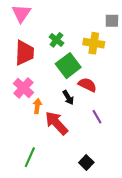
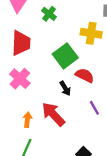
green cross: (56, 40) -> (49, 14), moved
orange arrow: (37, 106) -> (27, 120), moved

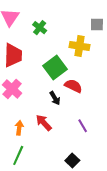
purple line: (94, 108) -> (83, 126), moved
red arrow: (53, 114) -> (44, 123), size x0.7

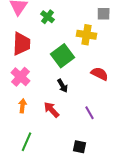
red semicircle: (73, 86) -> (100, 74), moved
orange arrow: (19, 128) -> (23, 106), moved
black square: (72, 161) -> (80, 147), turned -32

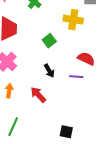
green square: (63, 56) -> (49, 41), size x0.6
purple line: (90, 113) -> (76, 77), moved, turned -56

